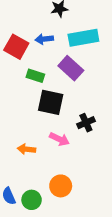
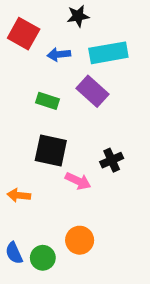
red square: (16, 47) -> (24, 34), moved
black square: (51, 102) -> (51, 151), moved
orange arrow: (26, 149) -> (19, 195), moved

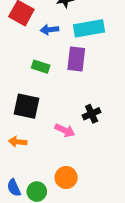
purple rectangle: (92, 91) -> (76, 59), turned 55
black square: (51, 151) -> (27, 106), moved

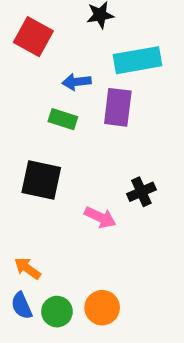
blue arrow: (50, 30) -> (77, 82), moved
orange arrow: (18, 142) -> (27, 268), moved, turned 30
orange circle: (66, 177) -> (102, 308), moved

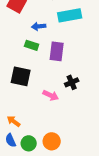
purple rectangle: (118, 107) -> (57, 51), moved

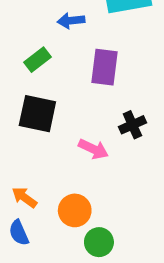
green rectangle: (32, 45) -> (37, 60), moved, turned -56
orange circle: (52, 141) -> (75, 210), moved
green circle: (29, 143) -> (99, 242), moved

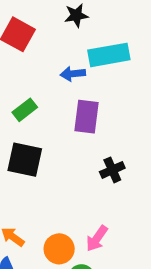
blue arrow: (71, 21) -> (73, 74), moved
pink arrow: (93, 149) -> (97, 239), moved, turned 100

